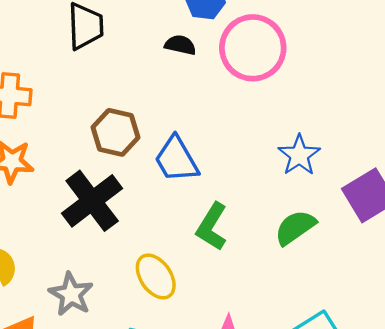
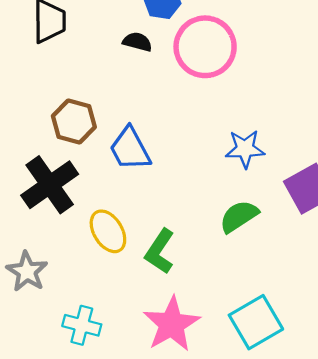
blue star: (299, 155) -> (245, 149), turned 30
green L-shape: (212, 227) -> (160, 251), moved
yellow ellipse: (156, 276) -> (108, 231), moved

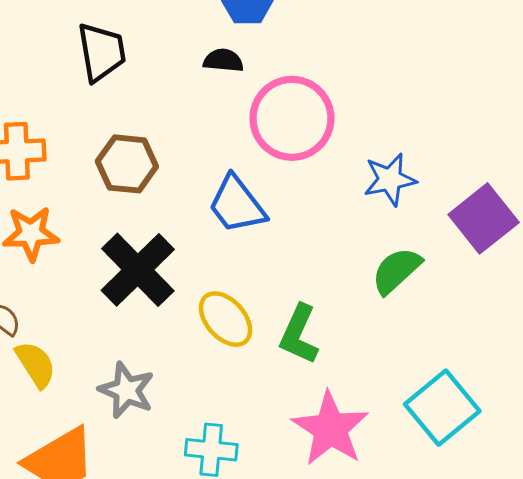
pink circle: (205, 47) -> (292, 118), moved
brown hexagon: (74, 121) -> (127, 164), moved

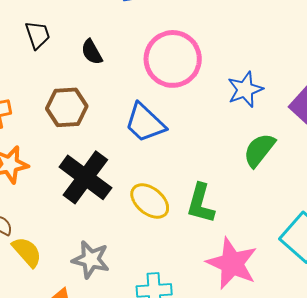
black trapezoid: (102, 52) -> (38, 35), size x0.7
black semicircle: (223, 60) -> (92, 52), moved, turned -116

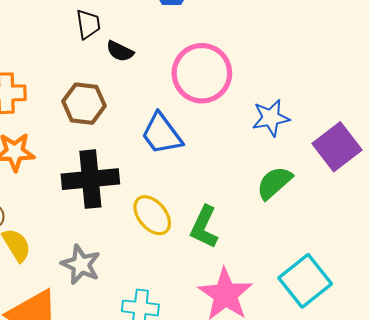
black trapezoid: (38, 35) -> (88, 24), moved
black semicircle: (92, 52) -> (120, 51), turned -44
black cross: (85, 177) -> (90, 179), turned 38

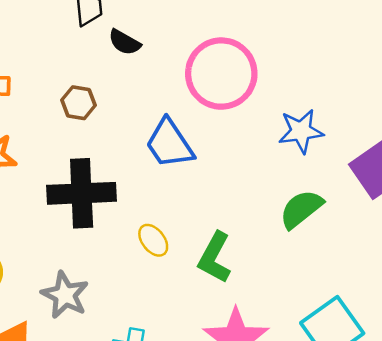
brown hexagon: (84, 104) -> (78, 103), size x0.7
yellow ellipse: (152, 215) -> (153, 240), size x0.7

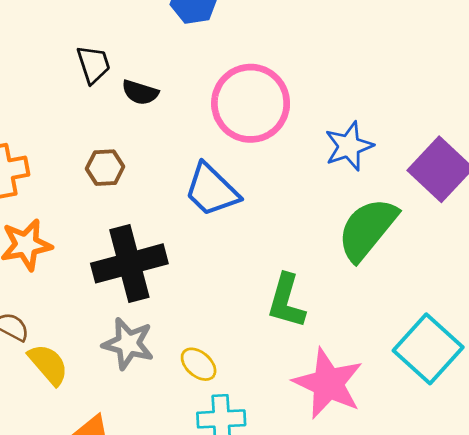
green semicircle: (301, 209) -> (367, 229), size x1.4
yellow ellipse: (153, 240) -> (199, 364), moved
gray star: (65, 295) -> (128, 344), moved

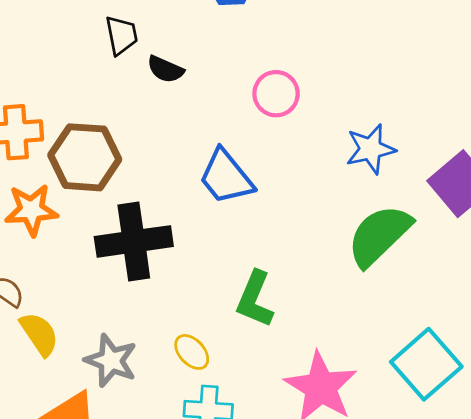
pink circle: (251, 103) -> (276, 94), size x0.6
brown hexagon: (105, 168) -> (85, 157), moved, size x1.8
green L-shape: (286, 301) -> (255, 299), moved
gray star: (128, 344) -> (111, 360), moved

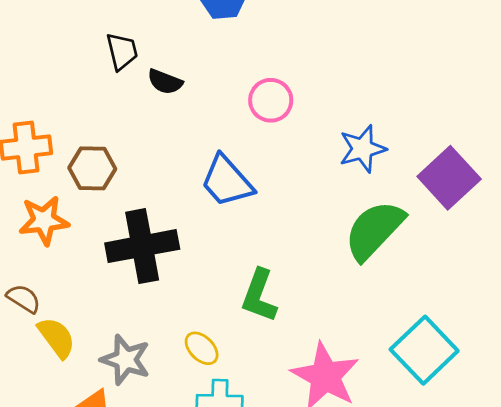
brown hexagon: (85, 157) -> (92, 168), size x0.7

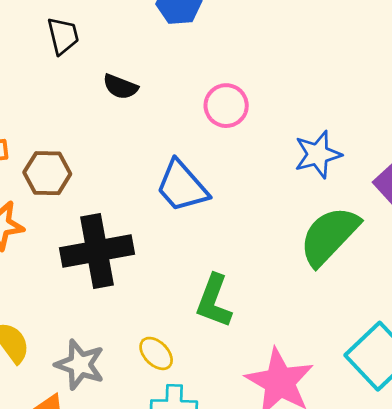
black trapezoid: (122, 51) -> (63, 36), moved

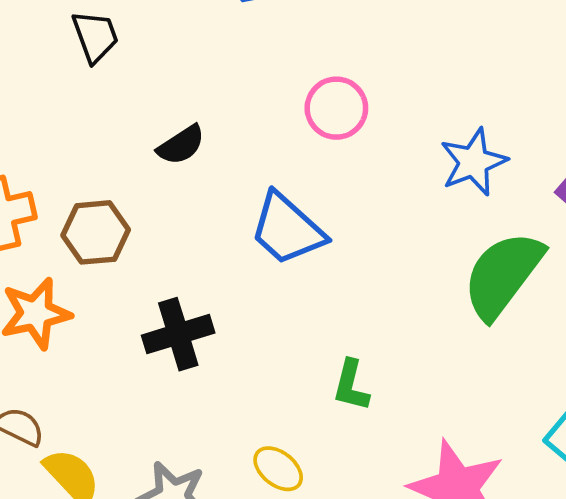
black semicircle: (120, 87) -> (181, 145), moved, turned -48
black cross: (97, 251) -> (178, 334), size x0.7
green L-shape: (214, 301) -> (351, 385), size x0.7

